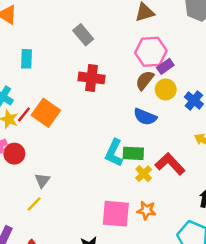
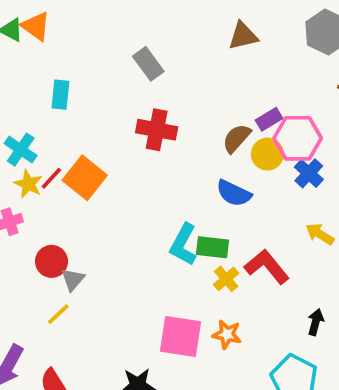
pink hexagon: (151, 52) -> (298, 138), moved
red circle: (14, 154) -> (52, 261), moved

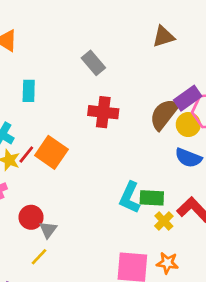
purple rectangle: (269, 119) -> (188, 98), size x1.4
brown semicircle: (237, 138) -> (164, 114), size x1.4
blue semicircle: (234, 193) -> (188, 158), moved

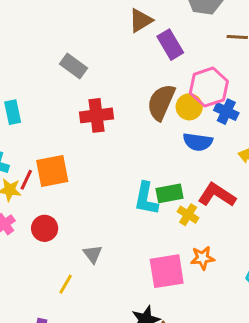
purple rectangle: (188, 98) -> (170, 45), moved, turned -72
orange square: (51, 152) -> (52, 171), turned -32
red circle: (31, 217) -> (45, 228), moved
gray triangle: (48, 230) -> (93, 254), moved

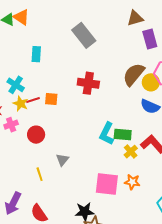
gray rectangle: (73, 66) -> (84, 35), size x1.4
red cross: (96, 115) -> (88, 83), moved
orange square: (52, 171) -> (51, 99), size x0.6
red line: (26, 180) -> (33, 100), turned 32
yellow line: (66, 284) -> (40, 174), turned -64

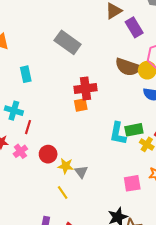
brown semicircle: (134, 74) -> (128, 67), turned -95
orange square: (51, 99) -> (81, 105), moved
red line: (33, 100) -> (28, 127), moved, turned -40
yellow star: (21, 104) -> (66, 166), moved
pink square: (107, 184) -> (132, 183), size x0.7

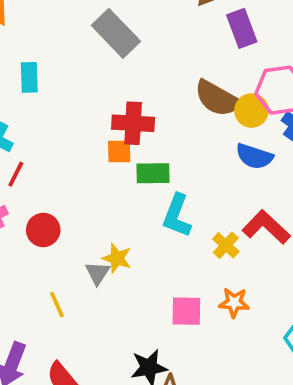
green rectangle: (134, 130) -> (153, 173), moved
yellow star: (66, 166) -> (117, 258), moved

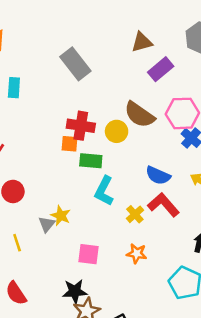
purple rectangle: (242, 28) -> (161, 69), turned 65
yellow circle: (251, 111) -> (117, 131), moved
blue semicircle: (254, 156) -> (158, 175), moved
pink square: (186, 311) -> (88, 254), moved

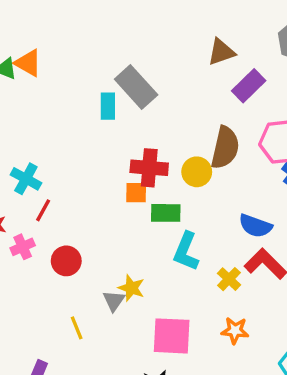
cyan rectangle: (14, 88) -> (108, 106), moved
brown semicircle: (139, 115) -> (225, 148), turned -108
pink square: (88, 254) -> (172, 336), size x1.4

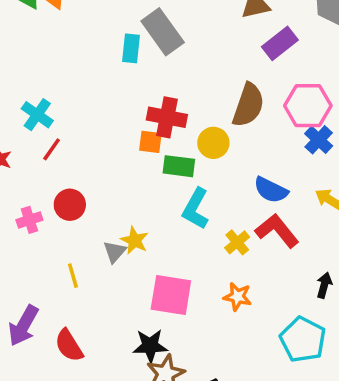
yellow circle: (197, 172) -> (213, 143), moved
pink cross: (23, 247) -> (29, 220), moved

